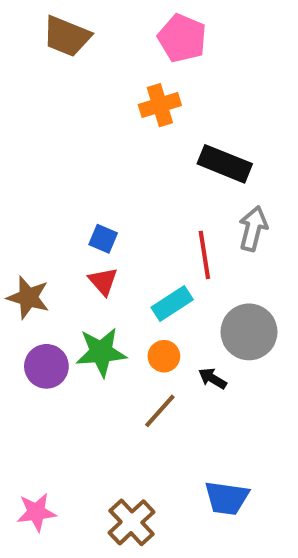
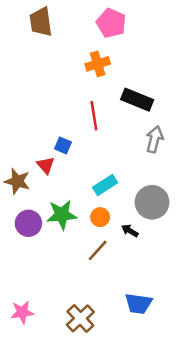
brown trapezoid: (67, 36) -> (41, 22), turned 60
red line: (204, 255) -> (94, 116), moved
red triangle: (103, 281) -> (46, 165), moved

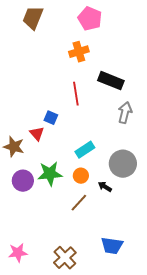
brown trapezoid: (41, 22) -> (33, 18), turned 30

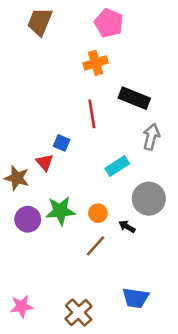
cyan rectangle: (85, 150) -> (117, 166), moved

